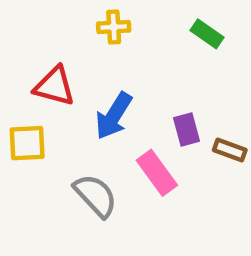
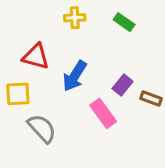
green rectangle: (207, 34) -> (124, 22), moved
purple rectangle: (187, 129) -> (123, 85), turned 54
gray semicircle: (95, 196) -> (42, 128), moved

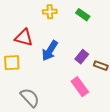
pink rectangle: (103, 113) -> (80, 87), moved
gray semicircle: (42, 128) -> (30, 98), moved

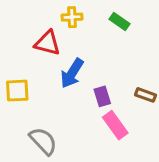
red triangle: (24, 38) -> (48, 43), moved
purple rectangle: (82, 57) -> (102, 96), moved, turned -56

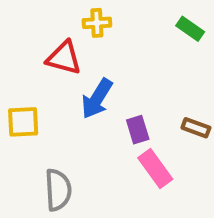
green rectangle: (120, 21) -> (190, 29), moved
gray semicircle: (43, 141) -> (58, 190), turned 40

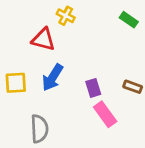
yellow cross: (97, 23) -> (66, 16), turned 30
blue arrow: (97, 99) -> (53, 77), moved

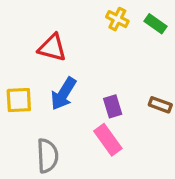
yellow cross: (66, 16) -> (117, 19), moved
pink rectangle: (105, 114) -> (108, 140), moved

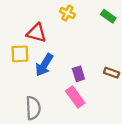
yellow cross: (117, 19) -> (67, 13), moved
yellow square: (19, 100) -> (20, 54), moved

